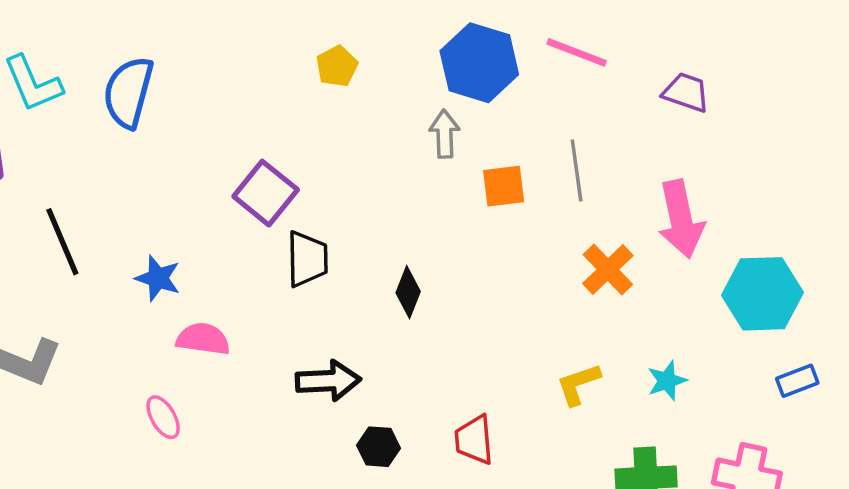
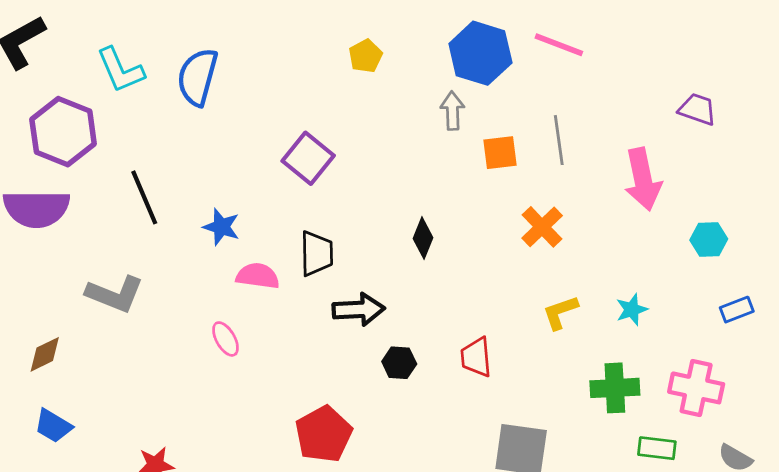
purple trapezoid: (686, 92) -> (698, 109), moved
black trapezoid: (307, 259) -> (317, 254), moved
orange cross: (608, 270) -> (542, 227), moved
cyan hexagon: (762, 294) -> (709, 240), size x0.6

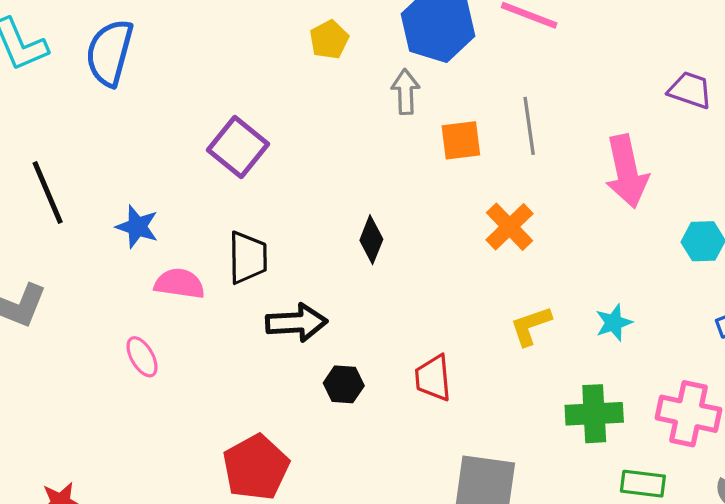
yellow pentagon: (366, 56) -> (329, 40), moved

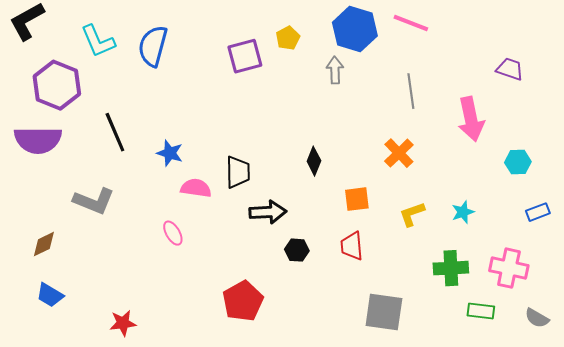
orange square: (461, 140) -> (357, 199), moved
purple square: (238, 147) -> (245, 56), moved, turned 36

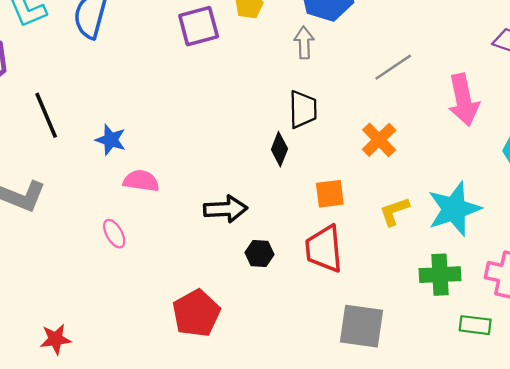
gray line: (411, 91) -> (393, 67), turned 64
black trapezoid: (238, 172) -> (303, 109), moved
cyan star: (463, 212) -> (454, 209), size x2.0
red trapezoid: (352, 246) -> (324, 249), size x1.4

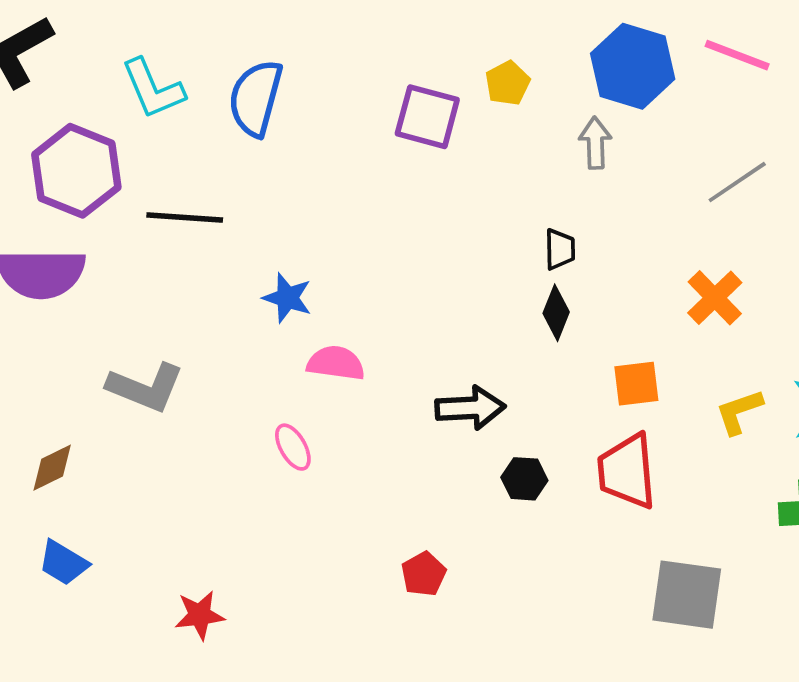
purple square: (199, 26) -> (427, 117), turned 30
black trapezoid: (303, 109) -> (560, 249), moved, size x0.7
black line: (46, 115) -> (185, 217), moved, turned -63
red pentagon: (196, 313) -> (424, 574), size x0.6

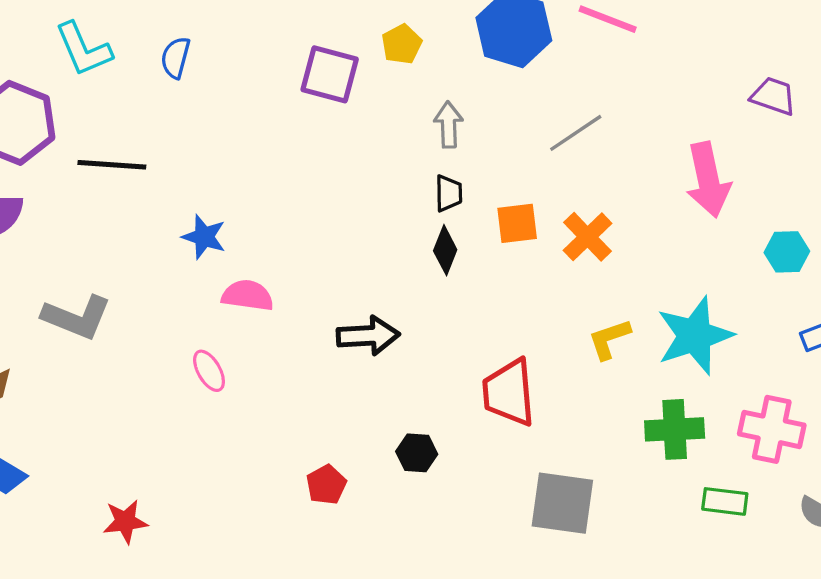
blue semicircle: (256, 98) -> (176, 58), size x0.6
gray arrow: (595, 143) -> (449, 125), moved
gray line: (737, 182) -> (576, 133), moved
orange square: (636, 384) -> (517, 223), moved
black hexagon: (524, 479) -> (417, 453), moved

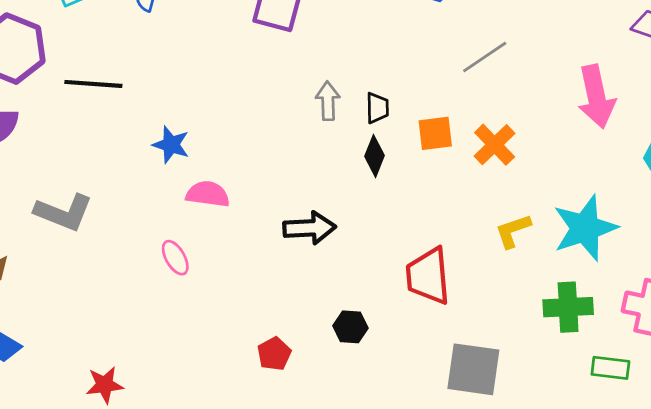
gray arrow: (449, 125) -> (328, 101), moved

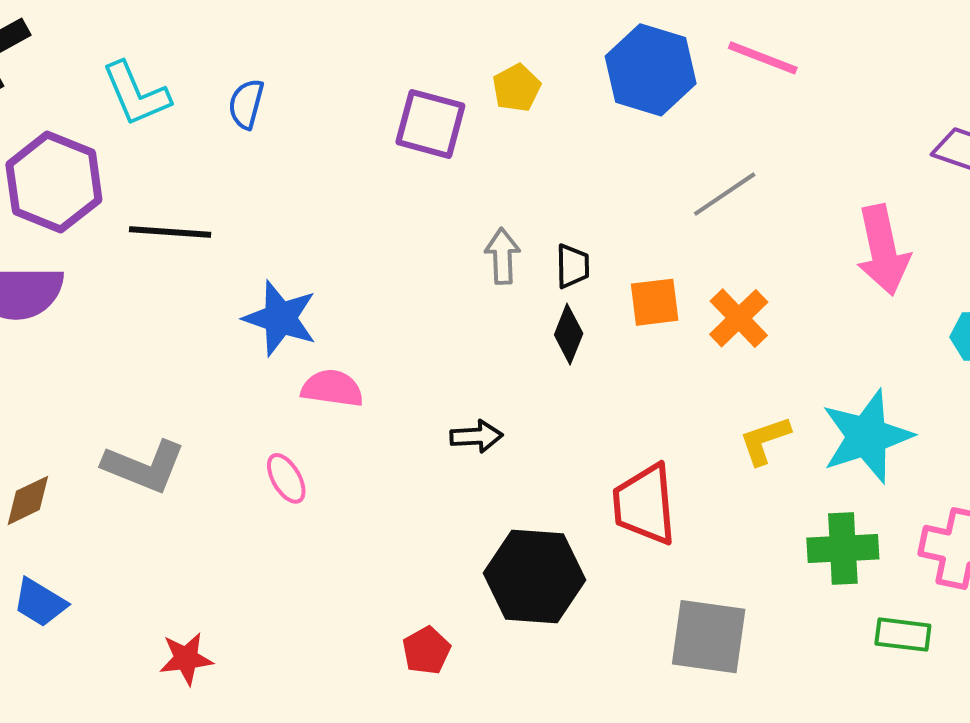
blue star: (171, 145) -> (280, 318), size x1.4
gray L-shape: (64, 212) -> (144, 466), moved
black arrow: (309, 228) -> (476, 436), size x0.7
black hexagon: (350, 327) -> (534, 576), size x2.0
red pentagon: (274, 354) -> (426, 651), moved

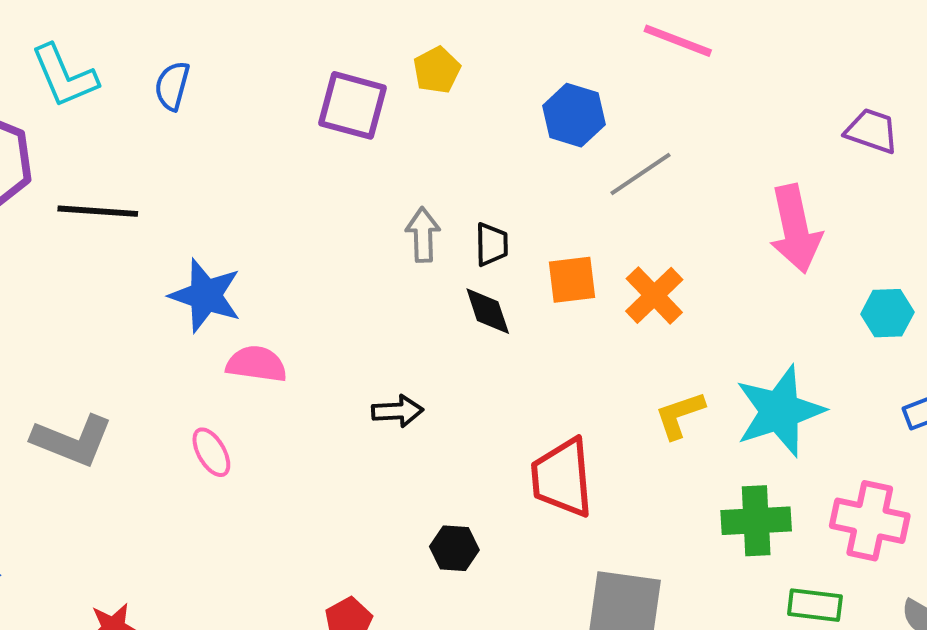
blue hexagon: (651, 70) -> (574, 115), moved, size x0.7
black diamond: (569, 334) -> (488, 311), turned -40
black hexagon: (534, 576) -> (454, 548), size x0.5

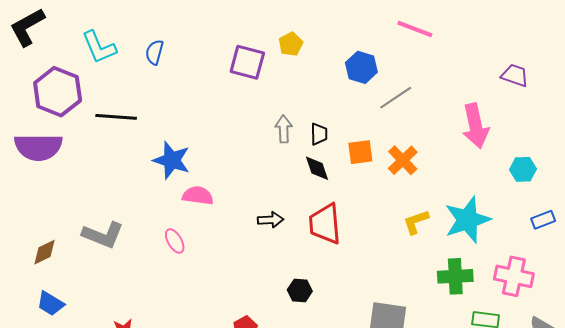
red trapezoid: (562, 478) -> (325, 224), moved

